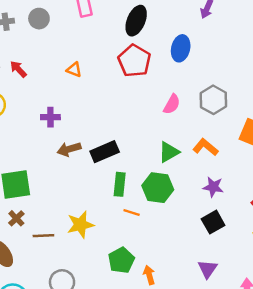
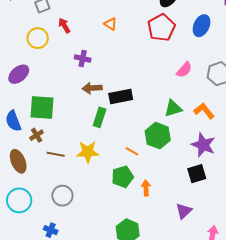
red arrow: (18, 69) -> (64, 25), moved
green rectangle: (120, 184) -> (100, 117), moved
purple star: (213, 187) -> (203, 145), size x1.4
green pentagon: (121, 260) -> (122, 177), moved
orange arrow: (149, 275) -> (146, 188), moved

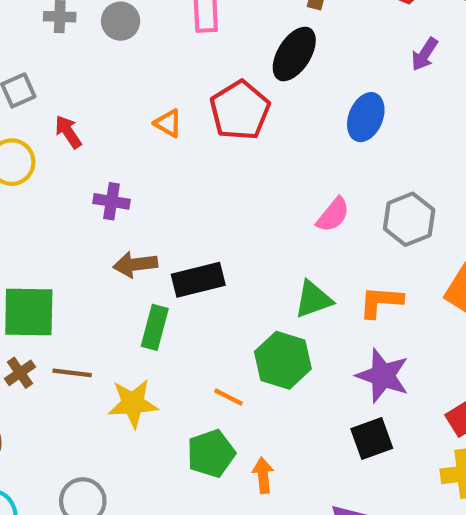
red pentagon: (161, 28) -> (240, 110), moved
orange L-shape: (204, 111) -> (381, 302), turned -45
brown line: (56, 154) -> (72, 373), moved

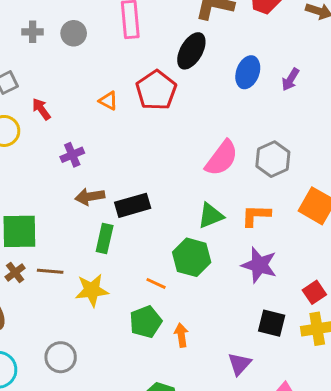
purple arrow: (425, 54) -> (290, 79), moved
blue ellipse: (366, 117) -> (248, 72), moved
purple cross: (112, 201) -> (72, 155), turned -30
pink semicircle: (333, 215) -> (222, 158), size x1.5
black square: (372, 439) -> (272, 323), moved, turned 36

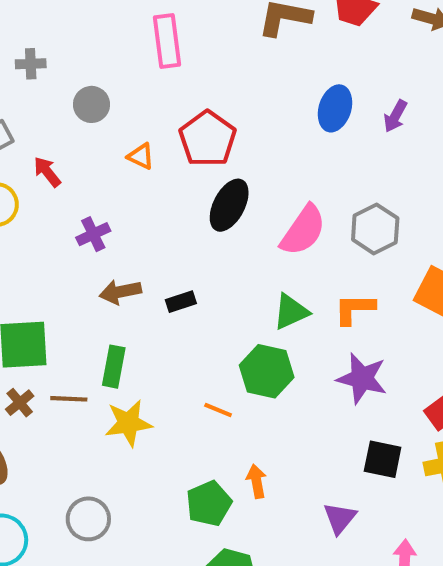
gray circle: (74, 33) -> (92, 104), moved
black ellipse: (191, 51) -> (229, 205), moved
black rectangle: (133, 205) -> (181, 302), size x0.6
green rectangle: (105, 238) -> (114, 367), moved
green pentagon: (146, 322) -> (209, 503), moved

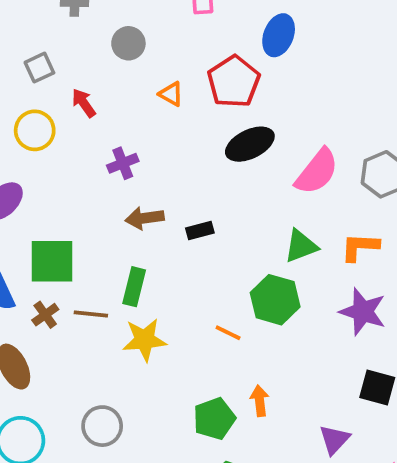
blue ellipse: (335, 108) -> (279, 35), moved
black ellipse: (229, 205) -> (250, 144), turned 33

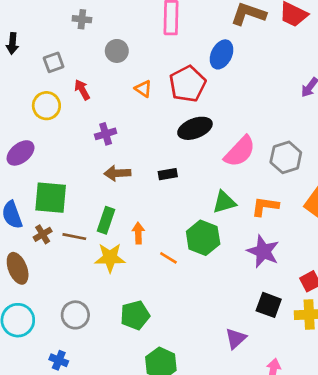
black rectangle: (200, 230) -> (168, 174), moved
orange arrow: (260, 401) -> (138, 233), moved
green pentagon: (214, 419) -> (135, 315), moved

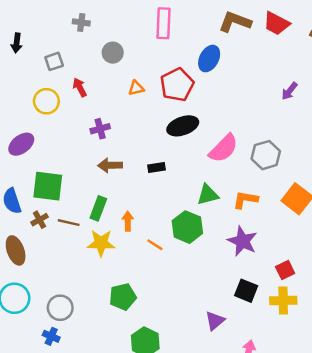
orange triangle: (143, 89) -> (136, 88), turned -49
gray circle: (75, 315) -> (60, 308), moved

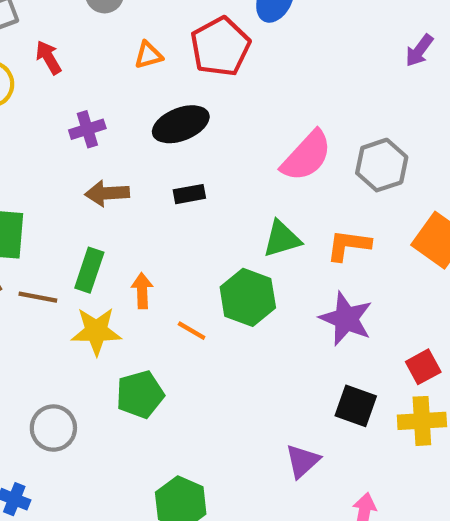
black ellipse: (183, 126) -> (181, 124), moved
green pentagon: (123, 297) -> (140, 394), moved
gray circle: (60, 308) -> (53, 428), moved

